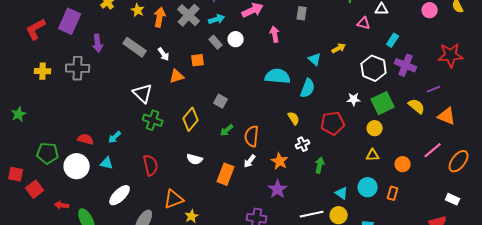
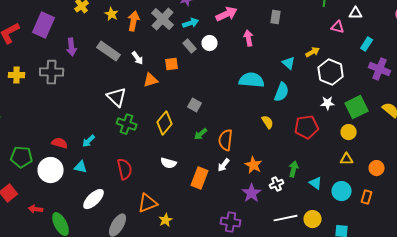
white hexagon: (374, 68) -> (331, 72), moved
white cross: (303, 144) -> (277, 184), moved
cyan triangle: (342, 193) -> (316, 183), moved

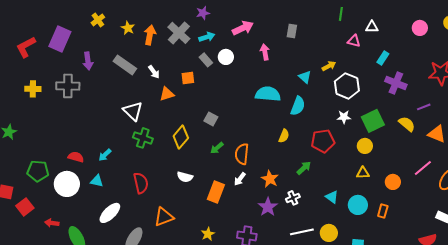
yellow semicircle: (268, 122) -> (284, 136), turned 56
green arrow: (294, 169) -> (304, 168), moved, turned 35
yellow star: (166, 220) -> (208, 234), moved

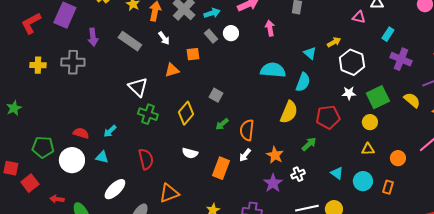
white arrow: (154, 72) -> (164, 38), moved
yellow semicircle: (284, 136) -> (289, 112), size x1.6

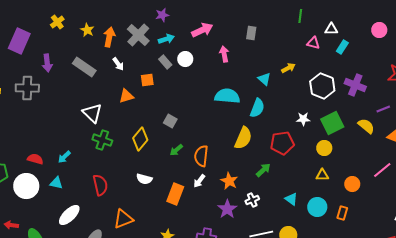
cyan rectangle: (388, 34) -> (342, 47), moved
white hexagon: (352, 62) -> (322, 86), moved

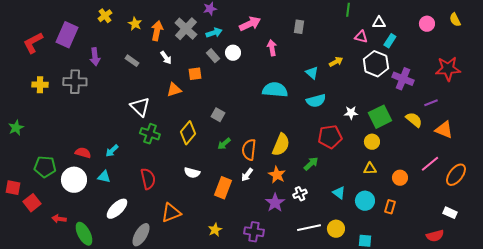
gray rectangle: (84, 67) -> (132, 61), size x0.6
white hexagon: (322, 86) -> (376, 64), moved
cyan semicircle: (257, 108) -> (316, 101), moved, turned 54
yellow semicircle: (243, 138) -> (281, 145), moved

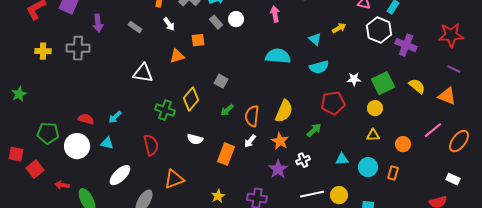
purple line: (431, 103) -> (454, 69), moved, turned 48
white triangle: (140, 107) -> (143, 73), turned -35
green cross: (150, 134) -> (165, 110), moved
cyan triangle: (339, 193) -> (342, 159), turned -40

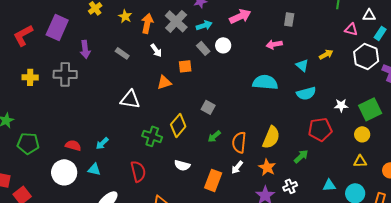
pink arrow: (275, 14) -> (274, 44), moved, turned -91
green pentagon: (48, 133) -> (28, 143), moved

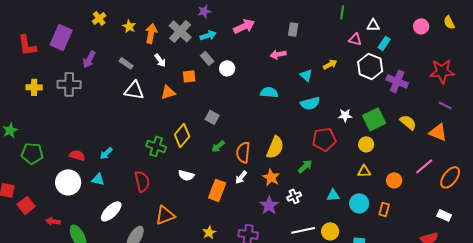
red L-shape: (23, 35) -> (27, 45), turned -70
white circle: (223, 45) -> (227, 68), moved
purple arrow: (85, 49) -> (89, 59), turned 36
cyan semicircle: (265, 82) -> (269, 92), size x0.7
white triangle: (130, 99) -> (134, 90), moved

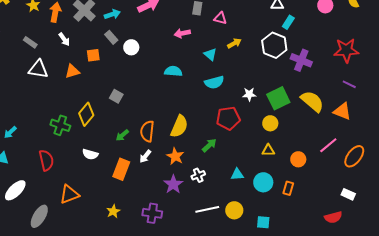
pink triangle: (355, 39) -> (220, 18), moved
yellow semicircle: (408, 122) -> (312, 101), size x1.4
green arrow: (218, 146) -> (122, 135), moved

